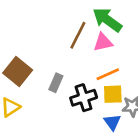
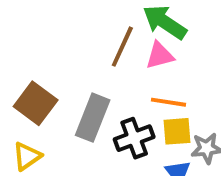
orange line: (108, 74) -> (168, 102), turned 35
gray rectangle: (56, 83) -> (93, 118), size x1.6

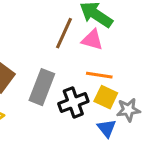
pink triangle: (160, 55) -> (92, 40), turned 30
yellow square: (177, 131) -> (106, 97), turned 30

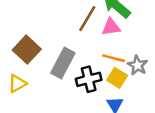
pink triangle: (92, 40) -> (111, 27), turned -30
gray star: (128, 110) -> (137, 65), moved, turned 30

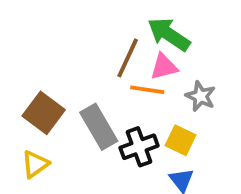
orange line: (114, 58) -> (147, 90), moved
gray rectangle: (63, 63) -> (99, 127), turned -52
gray star: (137, 65) -> (200, 96), moved

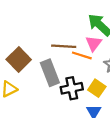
brown line: (128, 58) -> (64, 46), moved, turned 60
pink triangle: (164, 67) -> (94, 43), turned -48

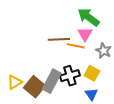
brown square: (19, 60) -> (35, 87), moved
gray rectangle: (50, 73) -> (52, 81), moved, turned 55

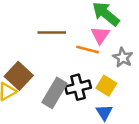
brown line: (59, 39) -> (52, 32), moved
brown square: (35, 87) -> (19, 76), moved

